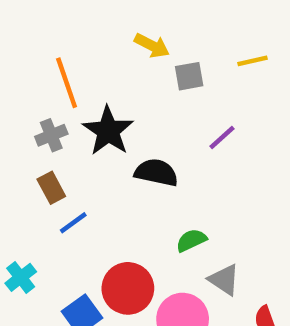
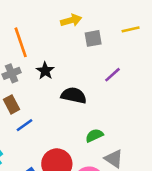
yellow arrow: (152, 46) -> (71, 20), turned -42
black star: (108, 131) -> (45, 71), size x0.6

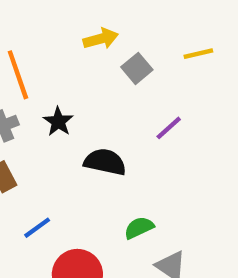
gray square: (93, 38) -> (137, 68), turned -30
blue line: (24, 125) -> (37, 228), moved

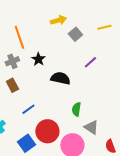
green semicircle: (139, 228) -> (76, 109), turned -56

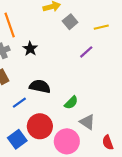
yellow line: (104, 27) -> (101, 27), moved
black semicircle: (60, 78) -> (40, 86), moved
green semicircle: (76, 109) -> (71, 103), turned -144

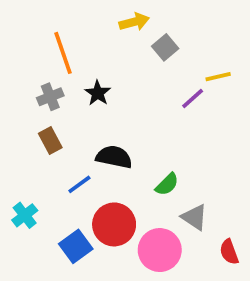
yellow line: (101, 27) -> (218, 77), moved

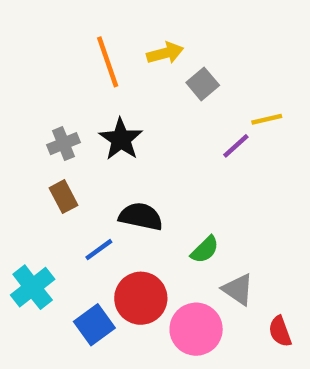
orange line: (63, 53) -> (108, 62), moved
black star: (98, 93) -> (121, 139), size x1.4
cyan cross: (25, 215) -> (33, 287), size x1.4

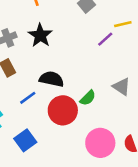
gray triangle: (238, 289) -> (122, 87), moved
red circle: (141, 298) -> (63, 110), moved
pink circle: (196, 329) -> (100, 143), moved

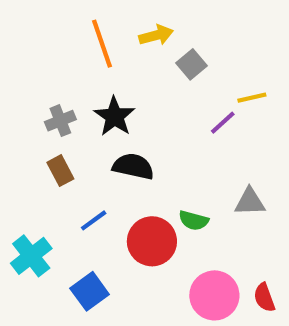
black semicircle: (52, 79) -> (133, 166), moved
gray triangle: (122, 87) -> (250, 202), turned -36
green semicircle: (88, 98) -> (194, 220), turned 60

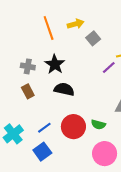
gray cross: (60, 121) -> (28, 66), turned 32
blue line: (94, 220) -> (44, 128), moved
green semicircle: (194, 220) -> (98, 125), moved

